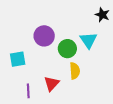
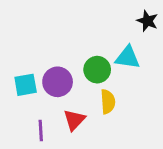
purple circle: (44, 36) -> (58, 82), moved
cyan triangle: (88, 40) -> (128, 57), turned -48

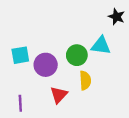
cyan square: (26, 85) -> (20, 55), moved
purple line: (41, 131) -> (20, 103), moved

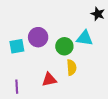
purple circle: (46, 65) -> (38, 37), moved
red triangle: (59, 95) -> (49, 80), turned 35

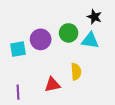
black star: (98, 14) -> (94, 17), moved
green circle: (64, 46) -> (69, 33), moved

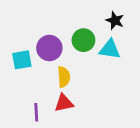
yellow semicircle: (76, 72) -> (64, 77), moved
purple line: (18, 92) -> (36, 112), moved

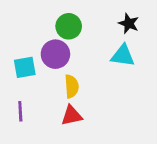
green circle: (83, 40) -> (69, 26), moved
purple line: (36, 112) -> (20, 111), moved

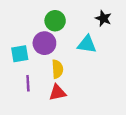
cyan triangle: (123, 56) -> (87, 44), moved
purple line: (20, 111) -> (28, 83), moved

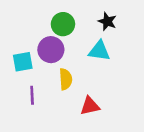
black star: (103, 18) -> (107, 21), moved
red triangle: (57, 93) -> (90, 106), moved

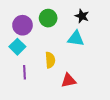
purple circle: (51, 50) -> (23, 25), moved
cyan square: (23, 62) -> (17, 47), turned -35

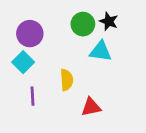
green circle: (48, 18) -> (83, 24), moved

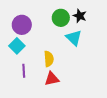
cyan triangle: (101, 51) -> (74, 38), turned 36
red triangle: (91, 107) -> (52, 79), moved

